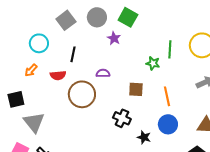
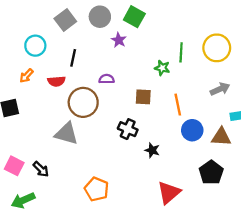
gray triangle: (34, 122) -> (66, 134), moved, turned -35
blue circle: (168, 124) -> (192, 130), moved

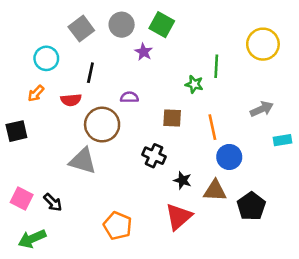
yellow circle: (217, 48) -> (263, 44), moved
brown triangle: (221, 137) -> (215, 191), moved
red triangle: (169, 193) -> (179, 217), moved

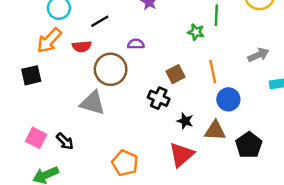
black line: (90, 73) -> (100, 21), turned 48
orange arrow: (36, 93) -> (49, 40), size x1.6
brown square: (172, 118) -> (175, 74), moved, turned -30

